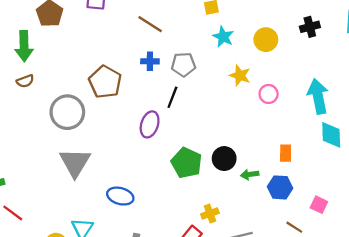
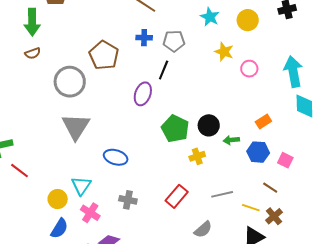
orange rectangle: (286, 153) -> (263, 121), turned 56
pink square: (319, 205) -> (285, 160), moved
yellow cross: (210, 214) -> (197, 156), moved

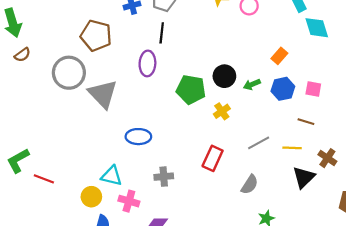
gray triangle: (76, 127) -> (103, 94), moved
cyan triangle: (81, 186) -> (112, 176), turned -35
brown cross: (274, 216) -> (327, 158), moved

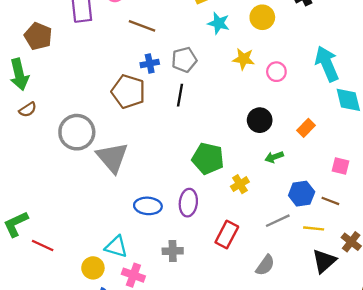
brown pentagon: (96, 36) -> (128, 92), moved
purple ellipse: (147, 63) -> (188, 203), moved
black circle: (224, 76) -> (260, 120), moved
blue hexagon: (283, 89) -> (302, 194), moved

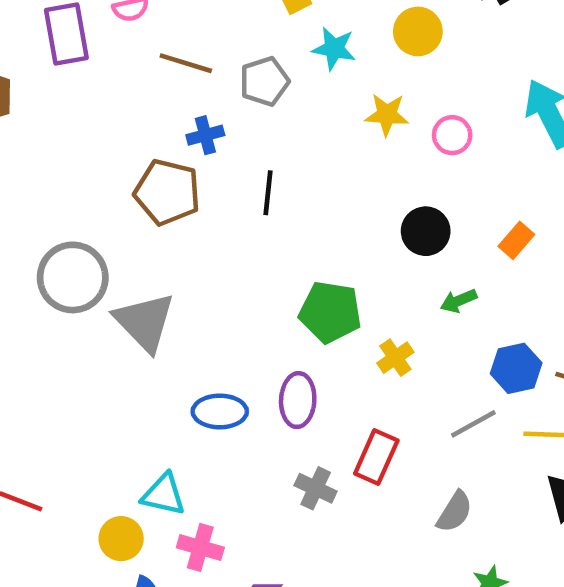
gray pentagon: (184, 60) -> (264, 81), moved
gray cross: (173, 251) -> (316, 488), moved, turned 30

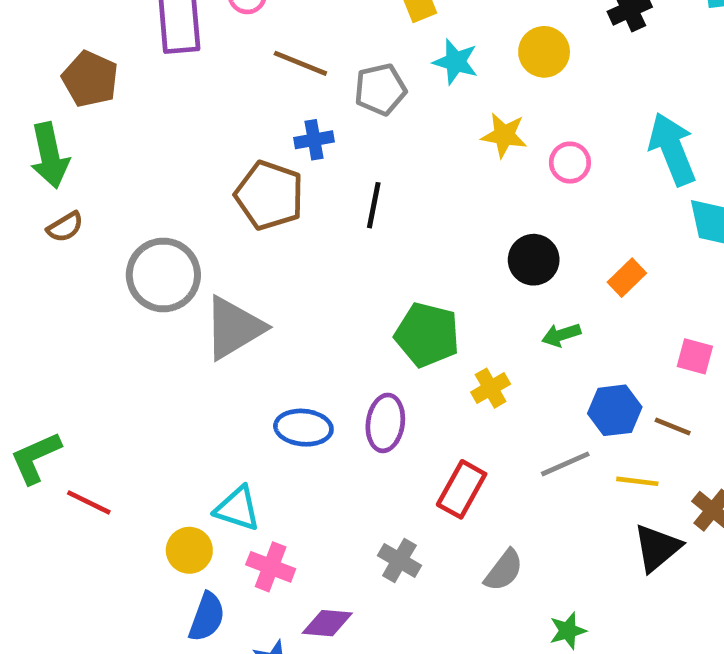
gray triangle: (145, 322) -> (234, 328), turned 38
gray cross: (316, 488) -> (399, 560), moved
gray semicircle: (455, 512) -> (504, 570), moved

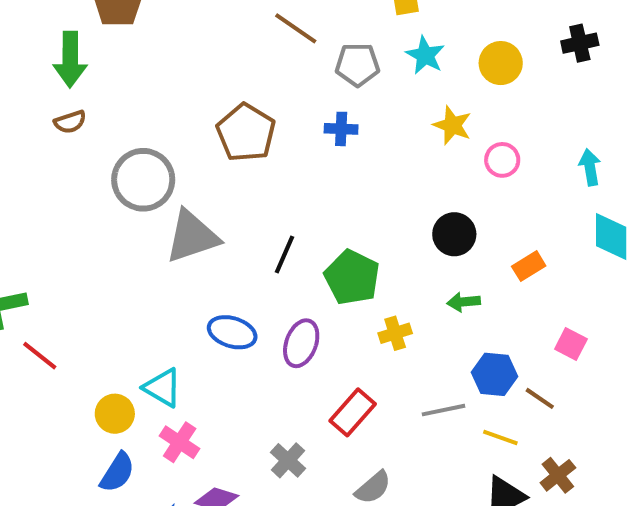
blue cross: (314, 140) -> (341, 129), moved
cyan arrow: (672, 149) -> (590, 167), size x0.6
black line: (374, 205) -> (285, 254), moved

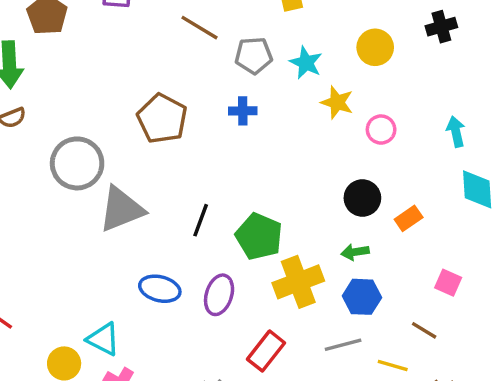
cyan star: (425, 55) -> (306, 63), moved
black circle: (454, 234) -> (362, 198), moved
yellow cross: (395, 333) -> (298, 282), size x1.8
blue hexagon: (494, 374) -> (362, 297), moved

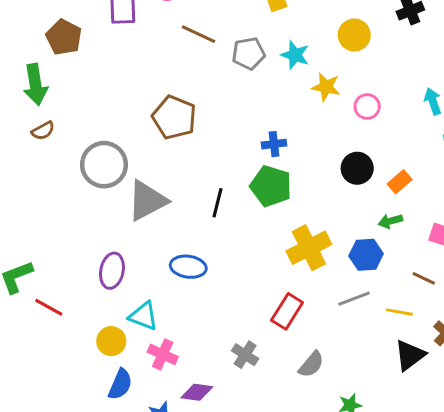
blue cross: (243, 111) -> (274, 144), moved
green pentagon: (259, 236) -> (271, 186), moved
green arrow: (355, 252) -> (390, 221), moved
purple ellipse: (219, 295) -> (112, 271), moved

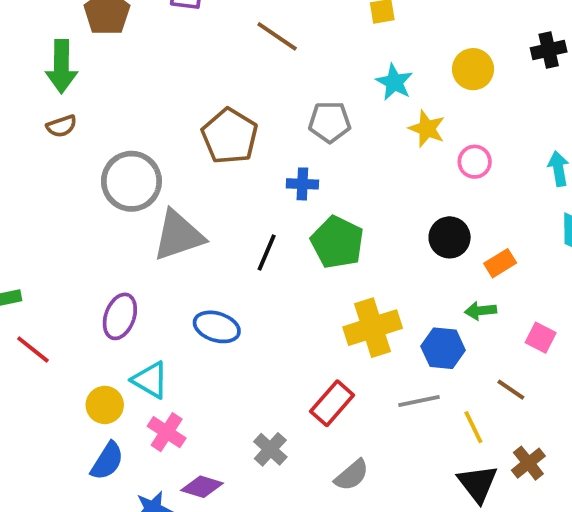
gray pentagon: (249, 54) -> (330, 122), moved
blue cross: (274, 144) -> (302, 184), moved
yellow line: (399, 312) -> (473, 427), turned 45
black triangle: (410, 355) -> (478, 484), turned -40

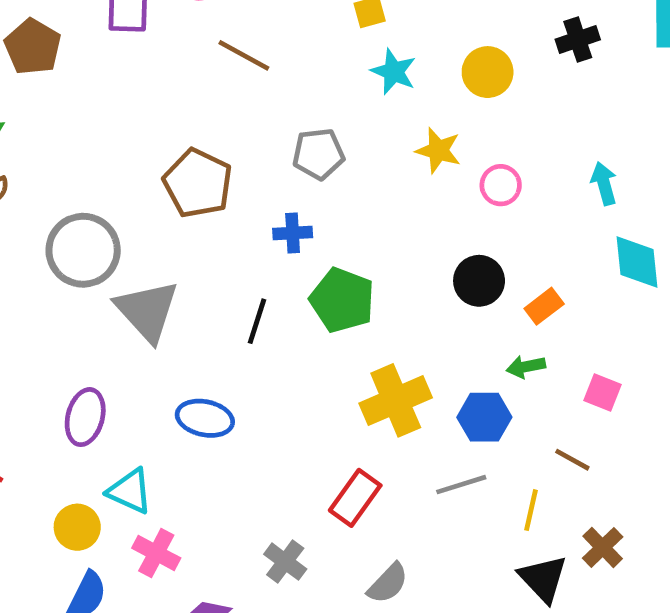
cyan star: (394, 82) -> (394, 72), moved
gray triangle: (178, 235) -> (147, 311), turned -48
yellow line: (473, 427) -> (531, 510), turned 44

